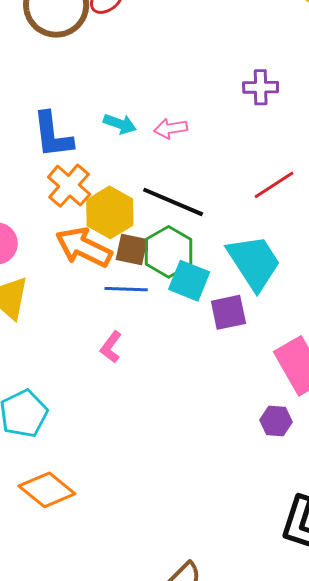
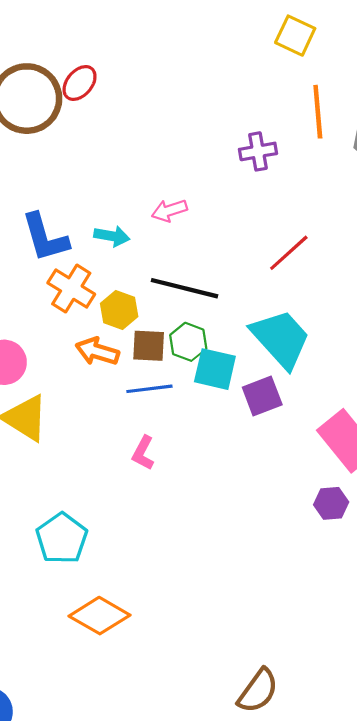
cyan arrow: (120, 124) -> (112, 236), moved
yellow hexagon: (110, 212) -> (119, 310), size x0.7
orange arrow: (84, 247) -> (97, 351), size x0.7
green hexagon: (169, 252) -> (188, 342), size x0.7

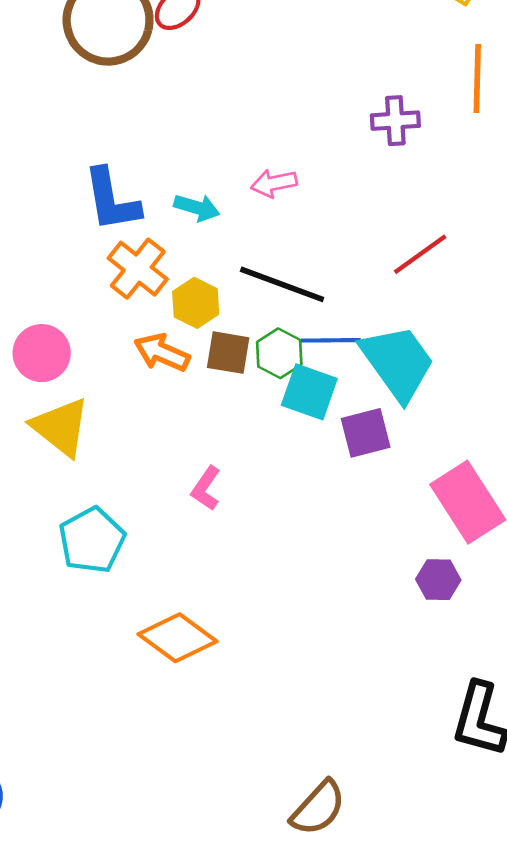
blue line: (149, 389) -> (331, 340), moved
cyan pentagon: (62, 538) -> (92, 540), moved
orange diamond: (100, 616) -> (178, 638), moved

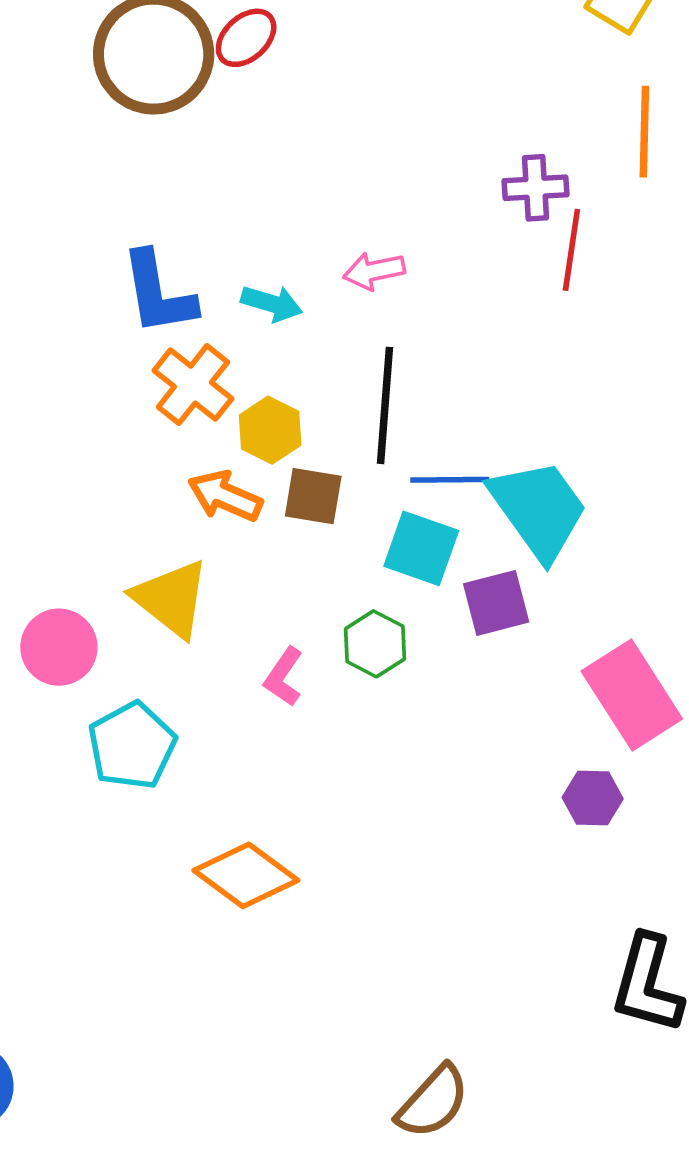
red line: (420, 254) -> (571, 250), moved, turned -46
black line: (282, 284) -> (385, 405), turned 74
pink circle: (42, 353) -> (59, 647), moved
green hexagon: (279, 353) -> (375, 644), moved
yellow triangle: (61, 427) -> (171, 599), moved

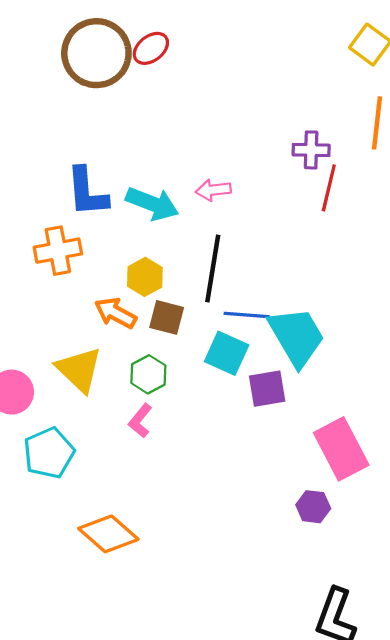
cyan arrow: (272, 303) -> (152, 204), size x1.5
orange cross: (193, 385) -> (58, 251), moved, turned 36
green hexagon: (375, 644) -> (148, 374), moved

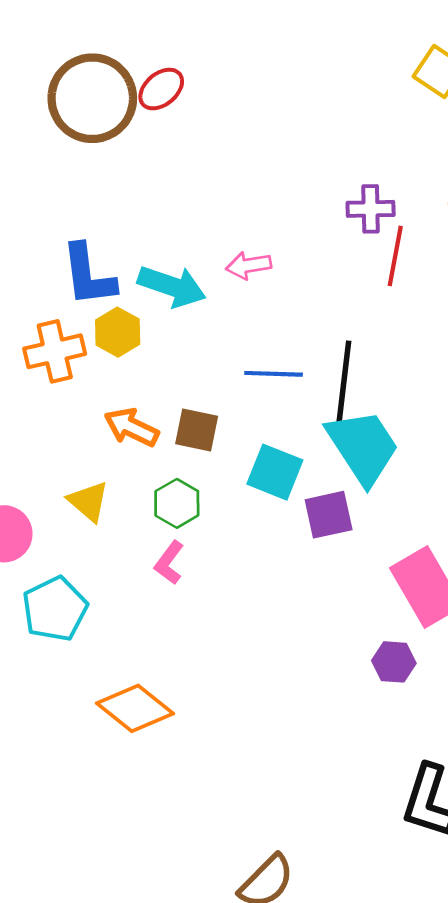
black line: (213, 269) -> (344, 384), moved
yellow hexagon: (145, 277) -> (118, 332), moved
blue line: (247, 315) -> (274, 374), moved
yellow triangle: (79, 370) -> (88, 501), size x0.7

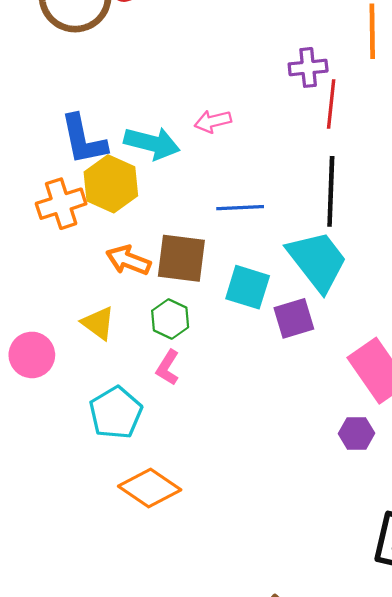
yellow hexagon: (118, 332) -> (111, 184), size x1.4
black line: (344, 384) -> (331, 191), moved
brown square: (197, 430) -> (181, 258), size x1.4
cyan pentagon: (55, 609) -> (116, 413), moved

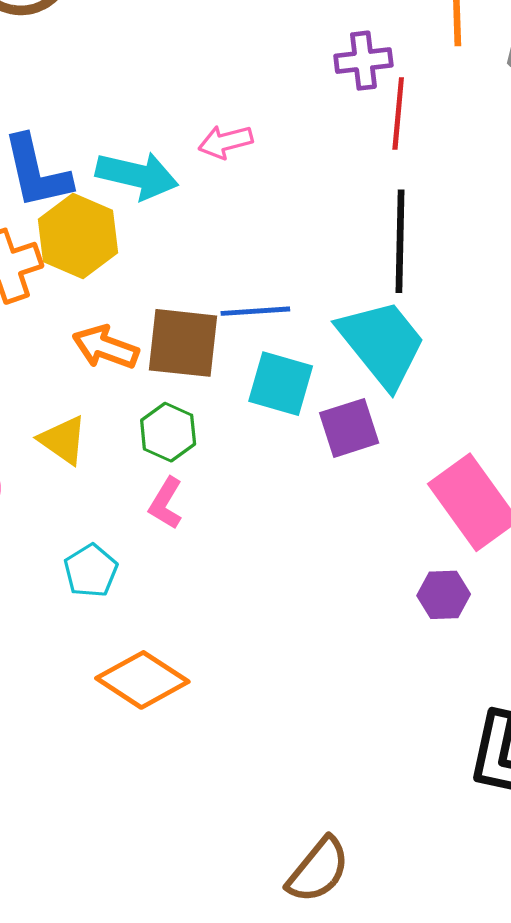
blue line: (240, 208) -> (255, 311), moved
cyan pentagon: (116, 413) -> (91, 571), size x0.7

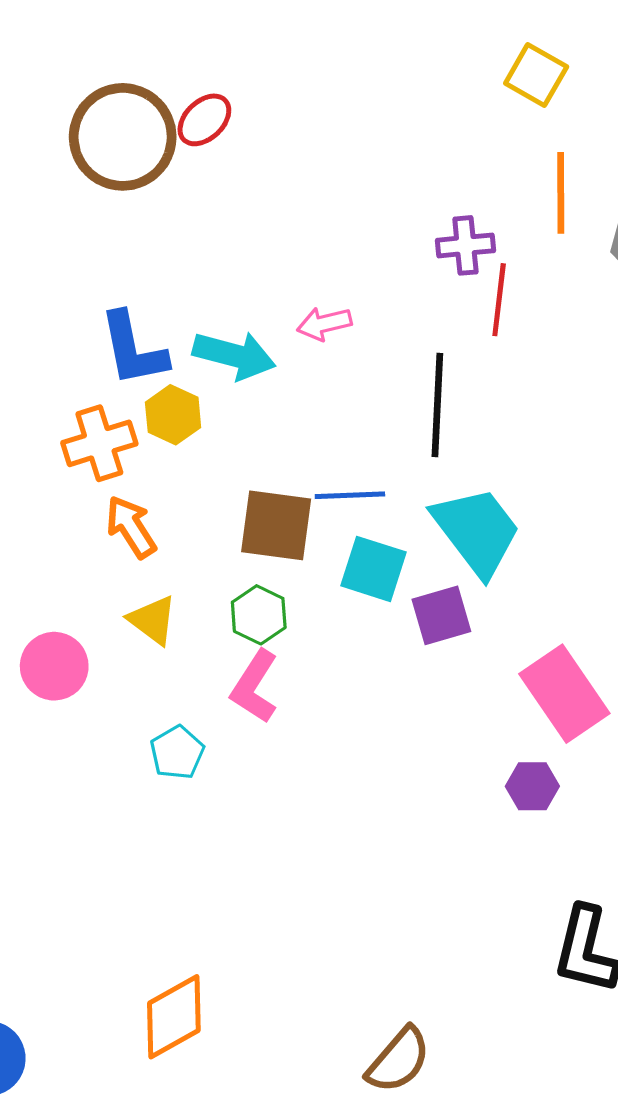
yellow hexagon: (78, 236) -> (173, 415), size x0.7
black line: (400, 241) -> (437, 405), moved
orange arrow: (105, 347) -> (131, 527), moved, turned 36
pink L-shape: (166, 503) -> (255, 687), size x1.4
orange diamond: (142, 680) -> (174, 1017), moved, turned -64

